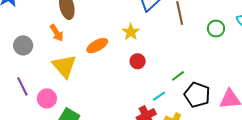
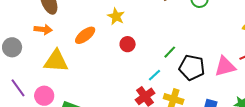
orange arrow: (57, 33) -> (43, 29), turned -42
yellow triangle: (64, 66) -> (56, 61), turned -36

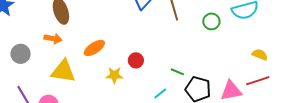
yellow star: (116, 16) -> (114, 75), moved, turned -30
green line: (170, 52) -> (177, 72), turned 64

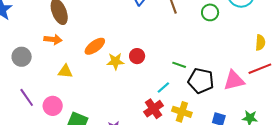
yellow semicircle: (260, 55) -> (260, 43), turned 77
yellow triangle: (63, 71) -> (65, 71), size x0.6
yellow star: (114, 75) -> (115, 61), moved

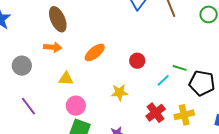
yellow star: (115, 61) -> (119, 92), moved
cyan line: (163, 88) -> (163, 80), moved
pink circle: (53, 106) -> (76, 106), moved
yellow cross: (182, 112) -> (184, 115), turned -30

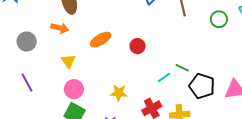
red circle: (137, 61) -> (138, 46), moved
yellow triangle: (66, 79) -> (68, 61), turned 42
yellow star: (119, 92) -> (119, 93), moved

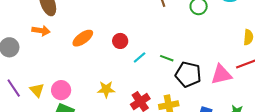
yellow triangle: (68, 61) -> (37, 90), moved
cyan line: (164, 77) -> (140, 57), moved

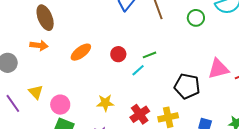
green line: (167, 58) -> (150, 55), moved, turned -40
pink triangle: (221, 75) -> (218, 69), moved
yellow triangle: (37, 90) -> (36, 92), moved

